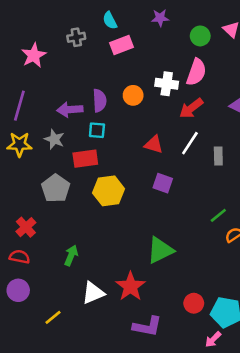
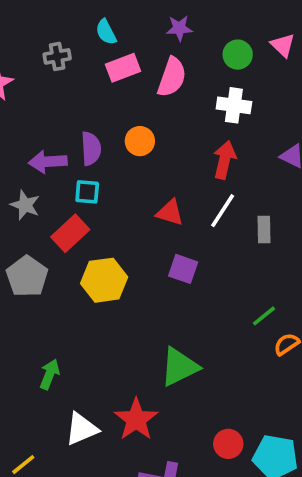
pink semicircle: (196, 72) -> (172, 77), moved
white cross: (167, 84) -> (234, 105), moved
red arrow: (191, 108) -> (224, 160), turned 140
red rectangle: (85, 159) -> (70, 233), turned -35

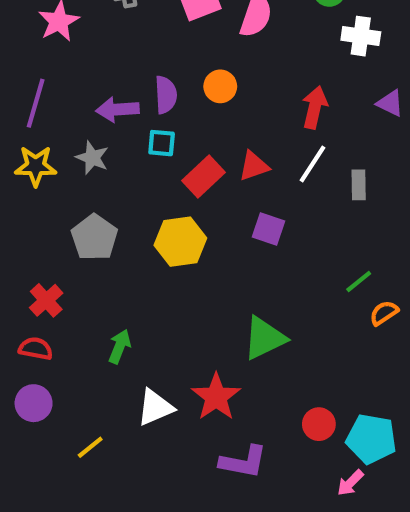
white cross: (234, 105) -> (361, 36), moved
red triangle: (170, 213) -> (254, 166), turned -36
red rectangle: (70, 233) -> (203, 177), moved

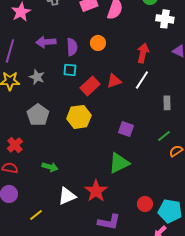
purple arrow: (117, 109) -> (46, 42), moved
gray rectangle: (359, 185) -> (167, 103), moved
purple square: (268, 229) -> (126, 129), moved
green arrow: (120, 346) -> (50, 167), turned 84

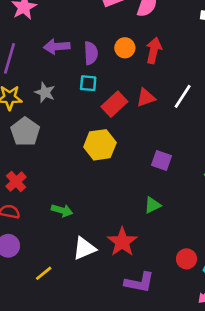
red arrow: (143, 53) -> (154, 50), moved
gray pentagon: (38, 115) -> (25, 132), moved
green triangle: (119, 163) -> (152, 205), size x0.6

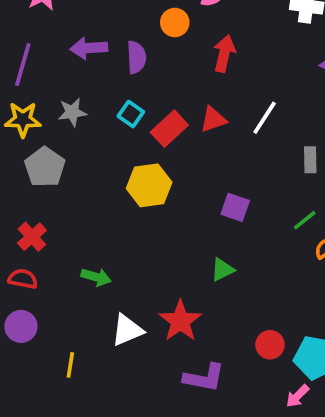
orange circle: (125, 48) -> (175, 22), moved
cyan square: (88, 83) -> (131, 114), moved, turned 30
gray star: (45, 92) -> (72, 112), turned -30
yellow line: (44, 273) -> (70, 365), turned -42

